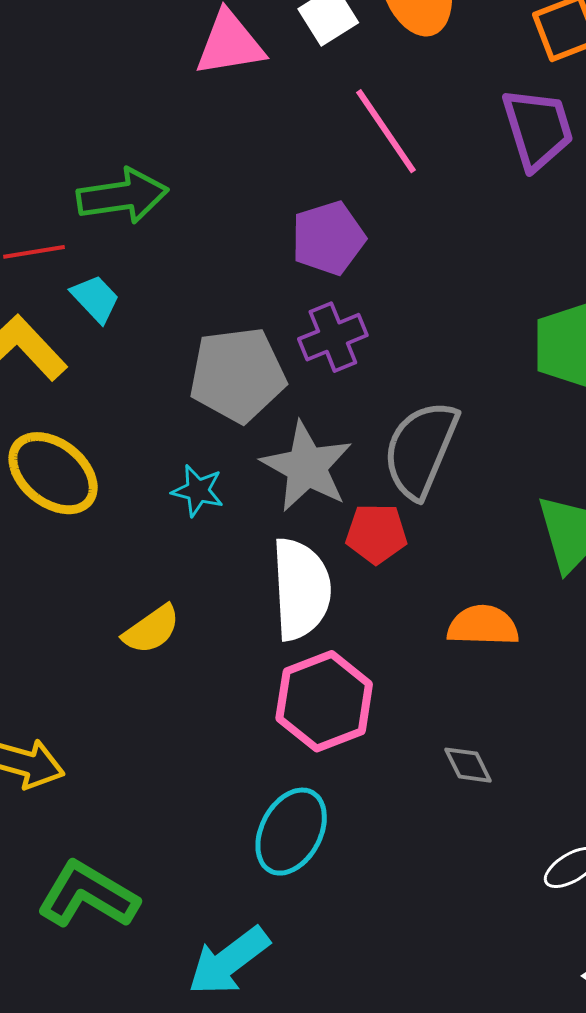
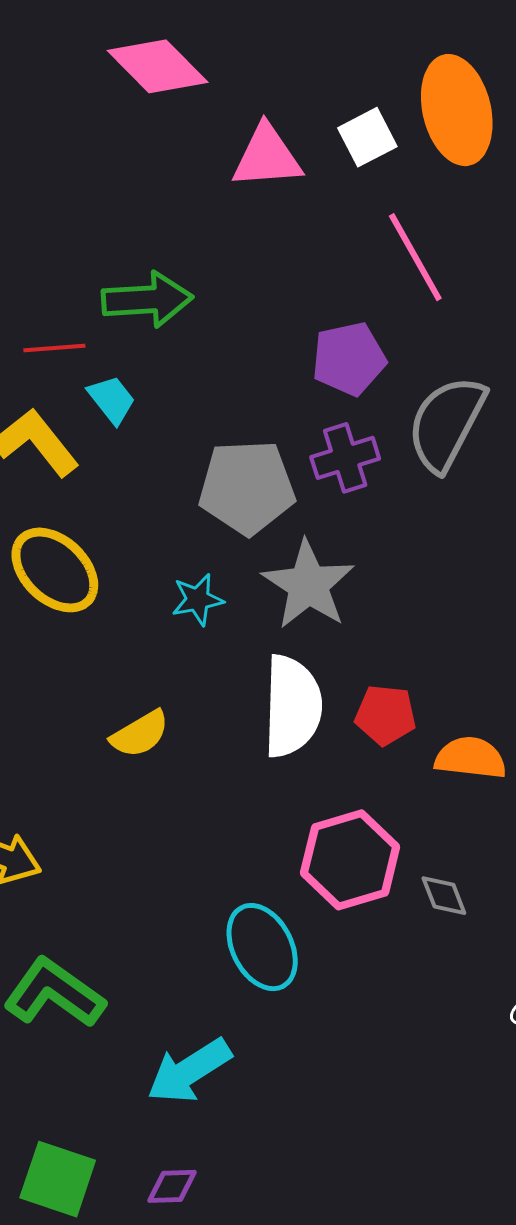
gray semicircle: (421, 449) -> (446, 423), moved
cyan star: (198, 491) -> (198, 600), turned -30
red pentagon: (376, 534) -> (385, 715), moved
pink hexagon: (324, 701) -> (350, 860), moved
cyan ellipse: (291, 832) -> (262, 947), turned -60

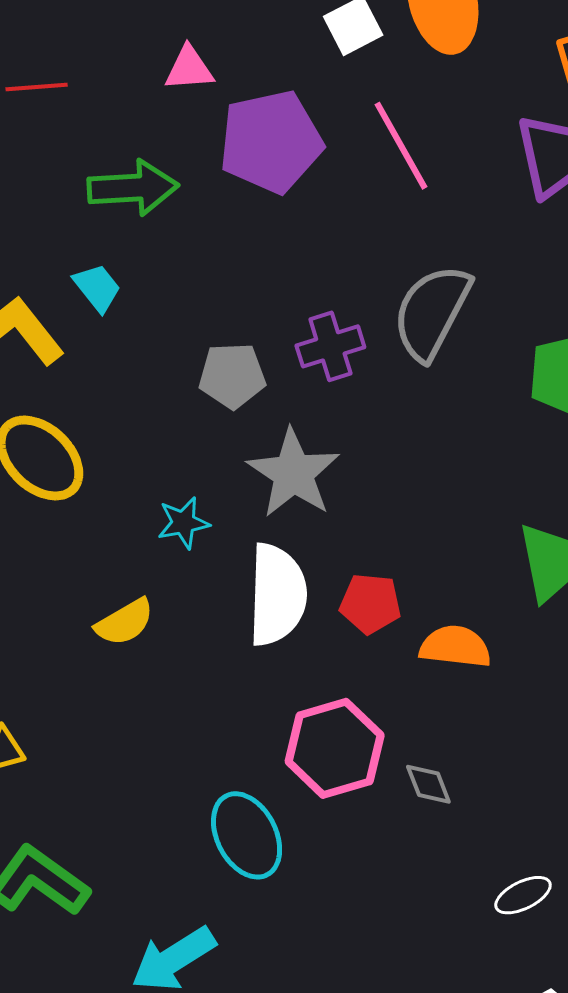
pink triangle: (267, 157) -> (189, 69), moved, size x0.7
red line: (54, 348) -> (37, 87), moved
purple pentagon: (349, 359) -> (271, 142), moved, size x1.4
gray pentagon: (247, 487) -> (232, 376), size x0.7
cyan star: (198, 600) -> (183, 523), moved

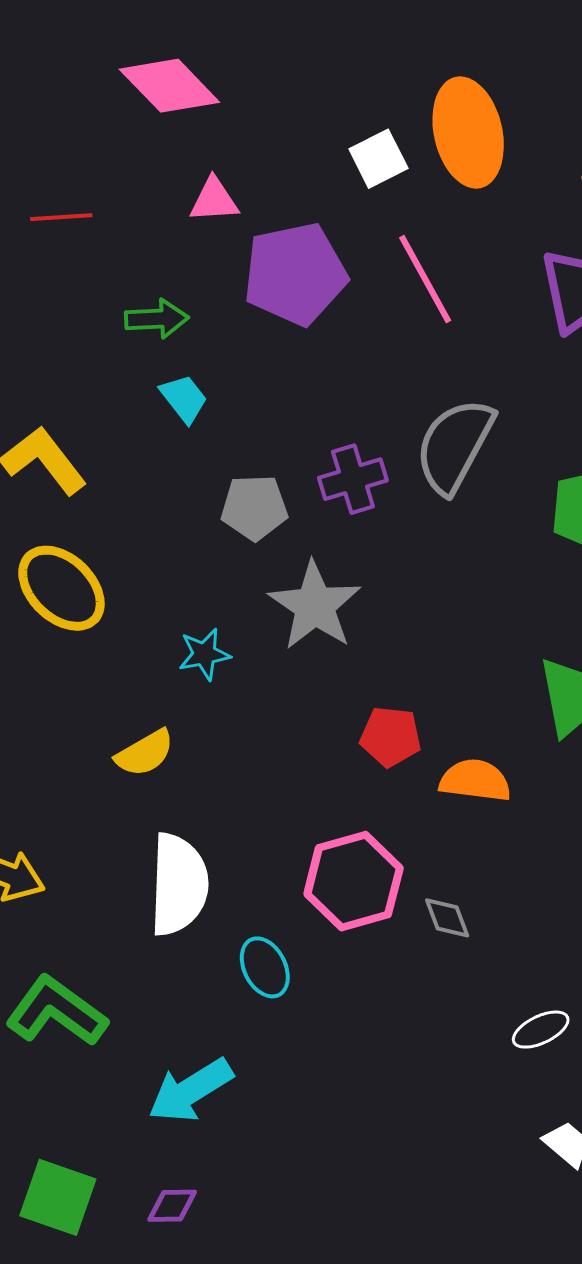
green arrow: (133, 188) -> (157, 319), size x0.7
cyan trapezoid: (97, 288) -> (184, 398), moved
white semicircle: (277, 595) -> (179, 885), moved
cyan ellipse: (247, 835) -> (265, 967), size x0.7

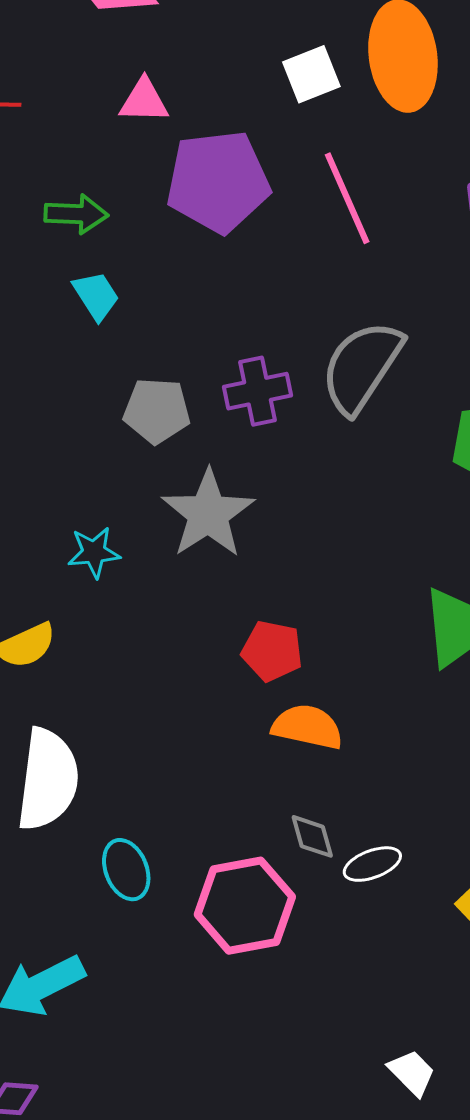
orange semicircle: (475, 780) -> (307, 727), moved
pink hexagon: (354, 881) -> (245, 906), moved
white ellipse: (541, 1030) -> (372, 864), moved

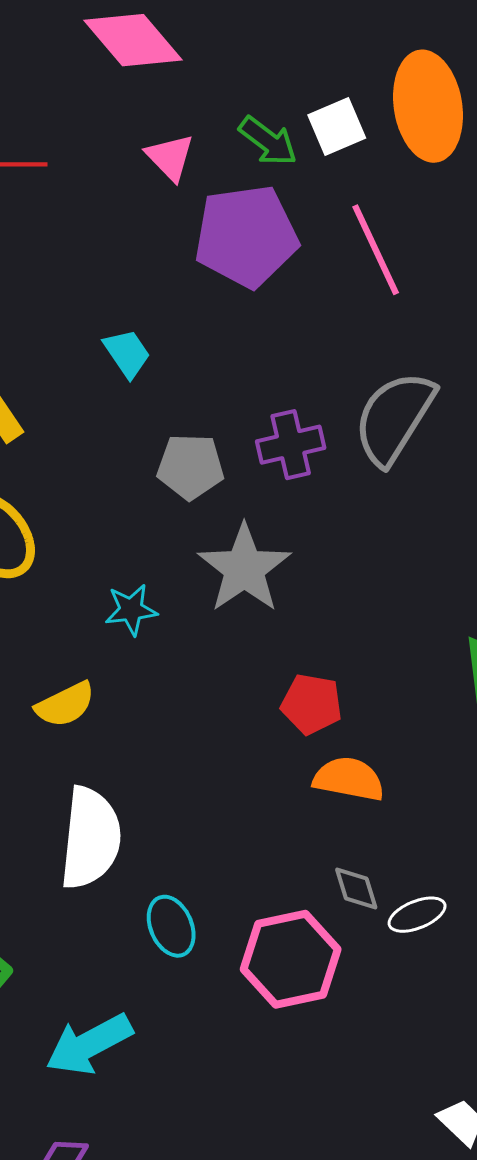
pink triangle: (144, 101) -> (170, 157), turned 46
green arrow: (76, 214) -> (268, 141), moved, turned 36

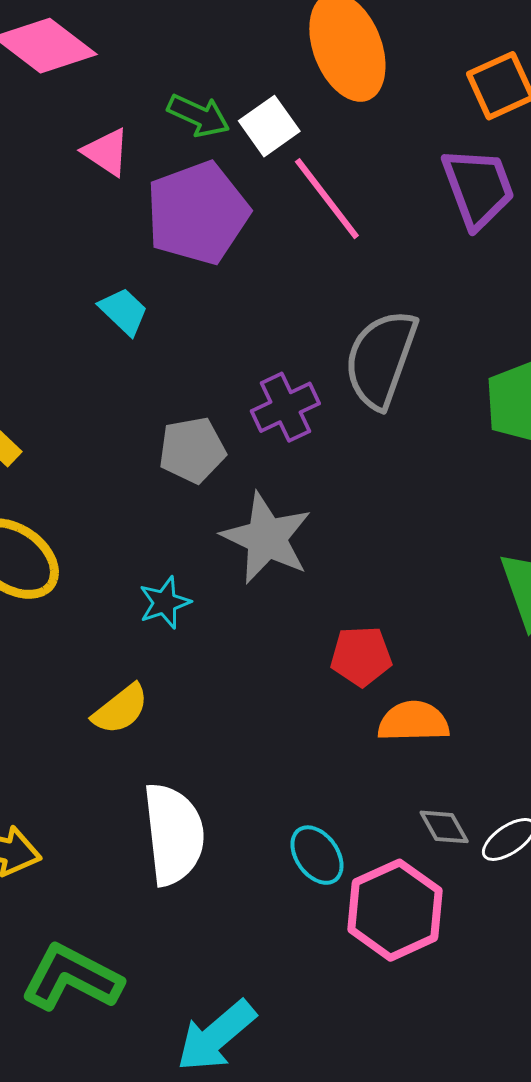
white square: (337, 127) -> (269, 126), moved
cyan trapezoid: (127, 353) -> (124, 311), moved
cyan ellipse: (171, 926) -> (317, 855), moved

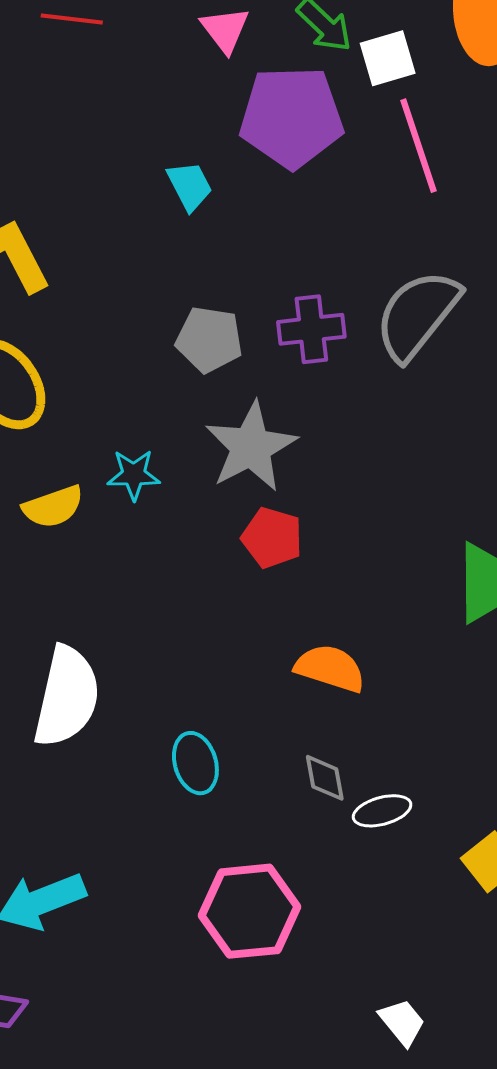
red pentagon: (361, 656) -> (272, 538), moved
yellow semicircle: (121, 709) -> (53, 507), moved
pink hexagon: (395, 910) -> (249, 911), moved

